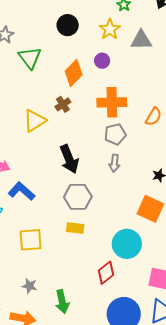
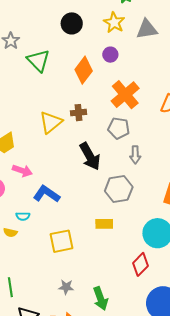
orange cross: (112, 102) -> (125, 95), turned -32
brown cross: (63, 104) -> (79, 113), moved, turned 35
gray pentagon: (115, 134) -> (119, 128), moved, turned 30
gray hexagon: (78, 197) -> (119, 189), moved

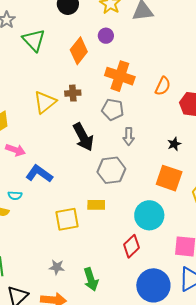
orange cross: (125, 95) -> (120, 76), turned -32
yellow square: (61, 241) -> (67, 219), moved

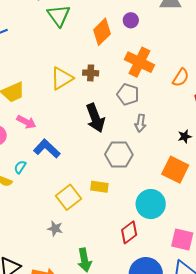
cyan semicircle: (15, 195) -> (20, 167), turned 112
yellow square: (67, 219) -> (69, 197), turned -35
gray star: (57, 267) -> (55, 229), moved

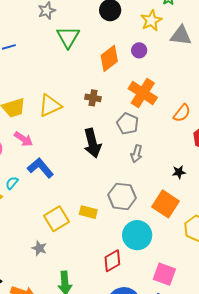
yellow triangle: (62, 78) -> (50, 106), moved
gray hexagon: (119, 155) -> (122, 196), moved

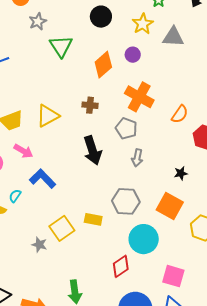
gray star: (39, 248) -> (39, 245), moved

